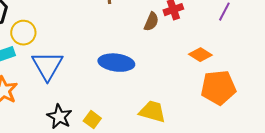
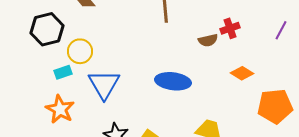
brown semicircle: (151, 22) -> (208, 40), turned 54
orange diamond: (200, 55) -> (242, 73), moved

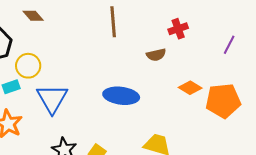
red cross: (230, 28) -> (178, 29), moved
orange pentagon: (275, 106) -> (223, 101), moved

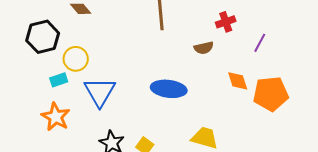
purple line: (229, 45) -> (260, 43), moved
orange diamond: (190, 88) -> (238, 81), turned 40

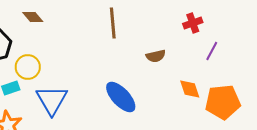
red cross: (226, 22) -> (193, 23), moved
blue ellipse: (169, 89) -> (121, 97), turned 40

